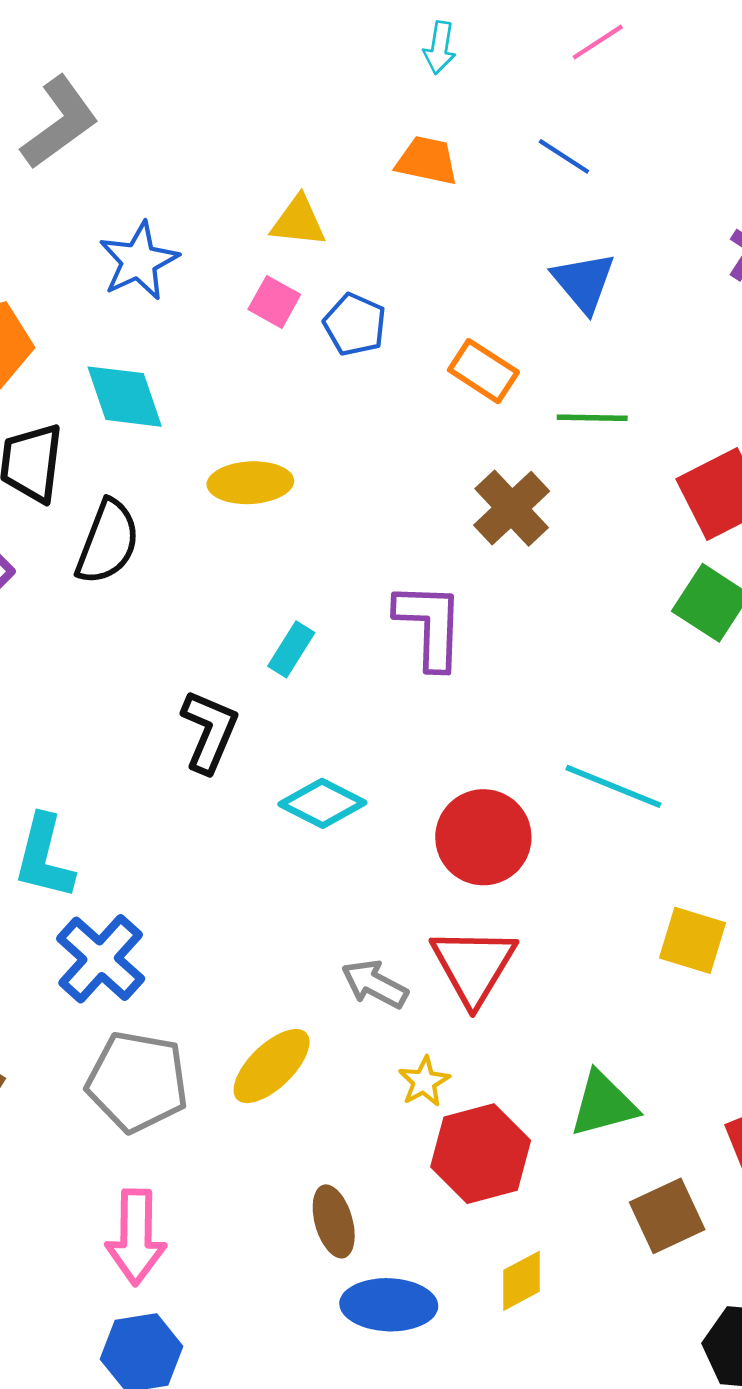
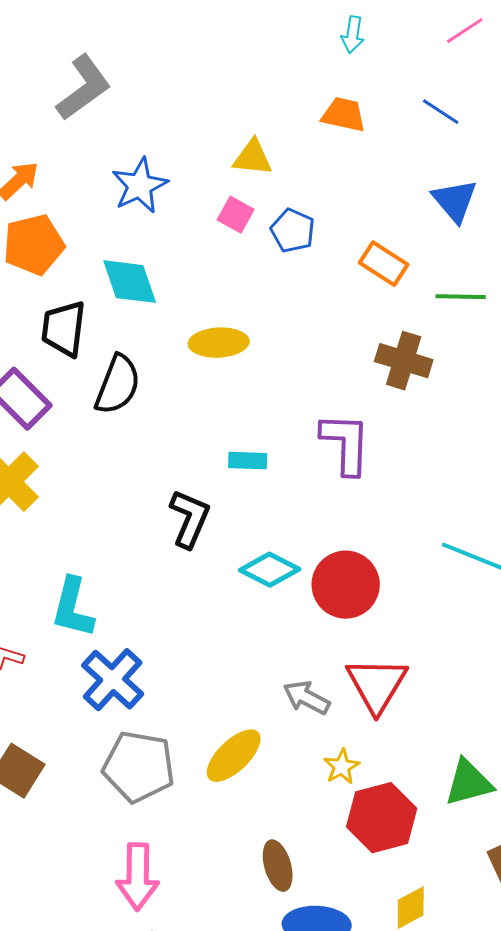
brown cross: (512, 508) -> (404, 361), turned -30
cyan rectangle: (291, 649) -> (248, 461), turned 60
red circle: (483, 837) -> (346, 585), moved

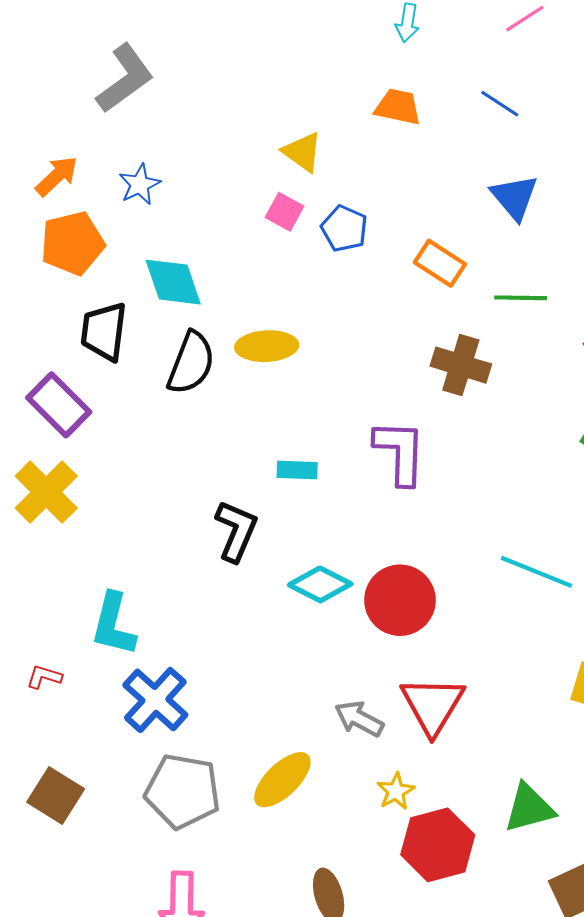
yellow triangle: (253, 158) -> (302, 152), turned 30
blue star: (140, 186) -> (140, 184), moved, size x0.7
black semicircle: (118, 385) -> (191, 363), moved

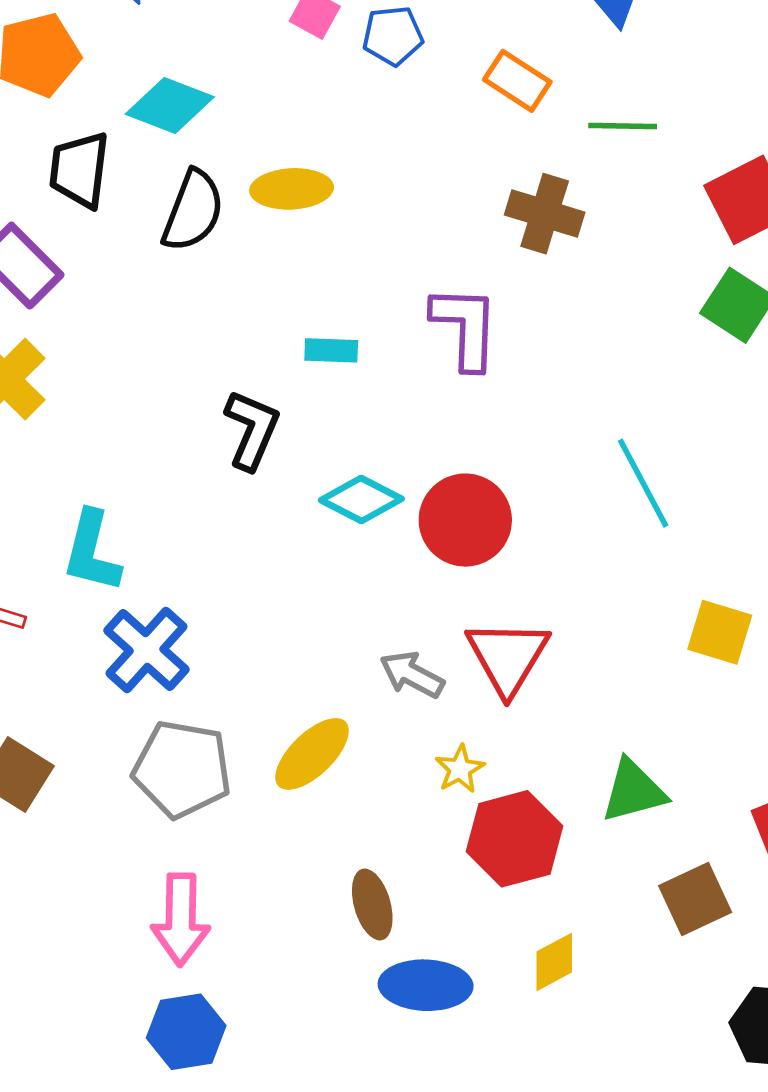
blue pentagon: (344, 229) -> (393, 36), turned -30
cyan diamond: (173, 282) -> (170, 105), turned -50
cyan line: (536, 572) -> (643, 483), turned 40

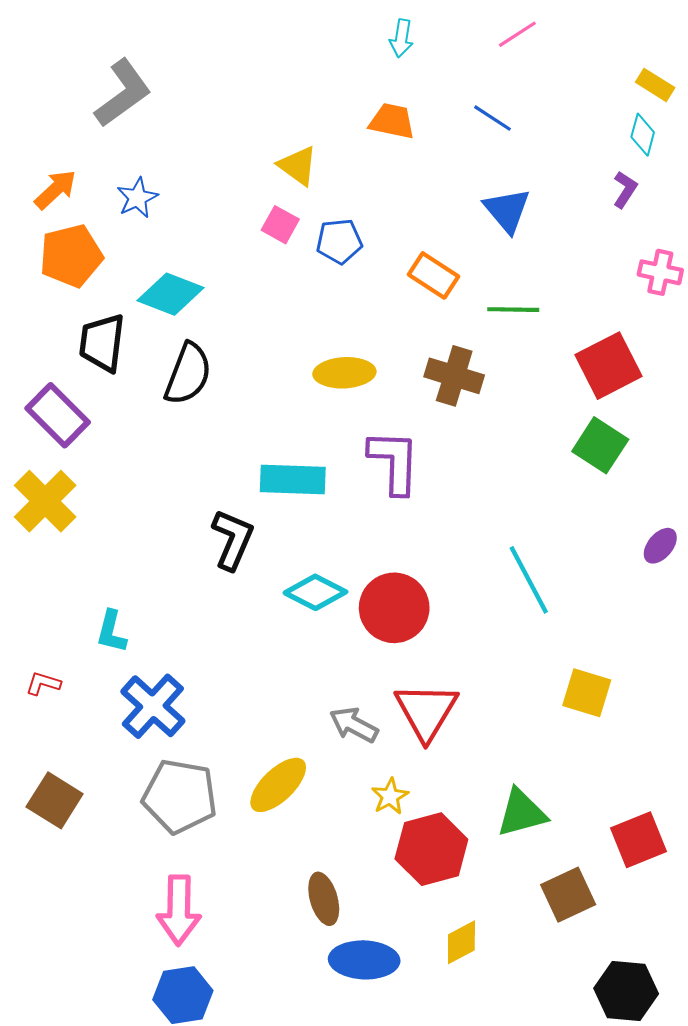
yellow ellipse: (292, 189) -> (344, 373), moved
cyan rectangle: (331, 350) -> (293, 479), size x1.6
cyan L-shape: (92, 551) -> (111, 632), size x0.7

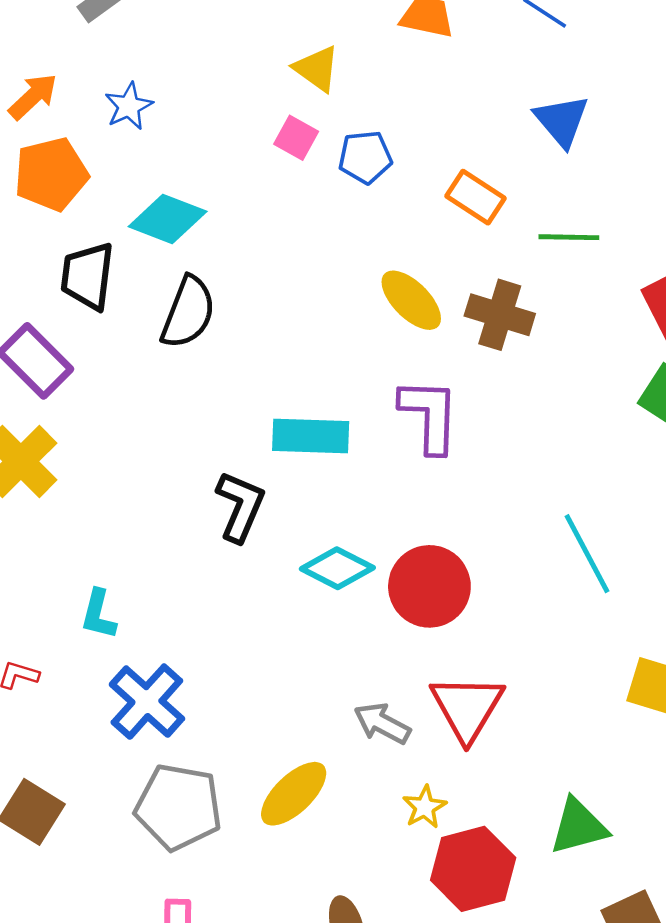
yellow ellipse: (344, 373) -> (411, 300), moved, turned 48

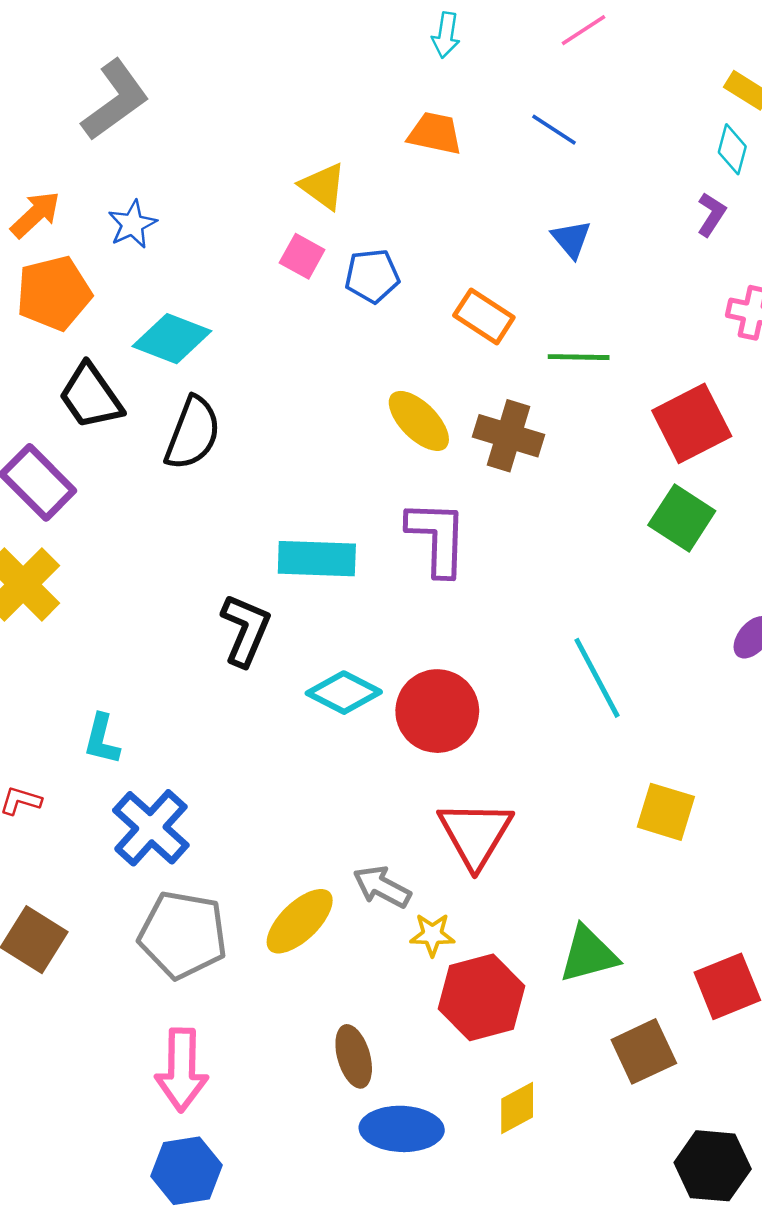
blue triangle: (562, 121) -> (571, 239), size x0.7
black trapezoid: (88, 276) -> (91, 396), turned -42
gray arrow: (382, 723) -> (382, 887), moved
yellow star: (425, 807) -> (432, 935), turned 30

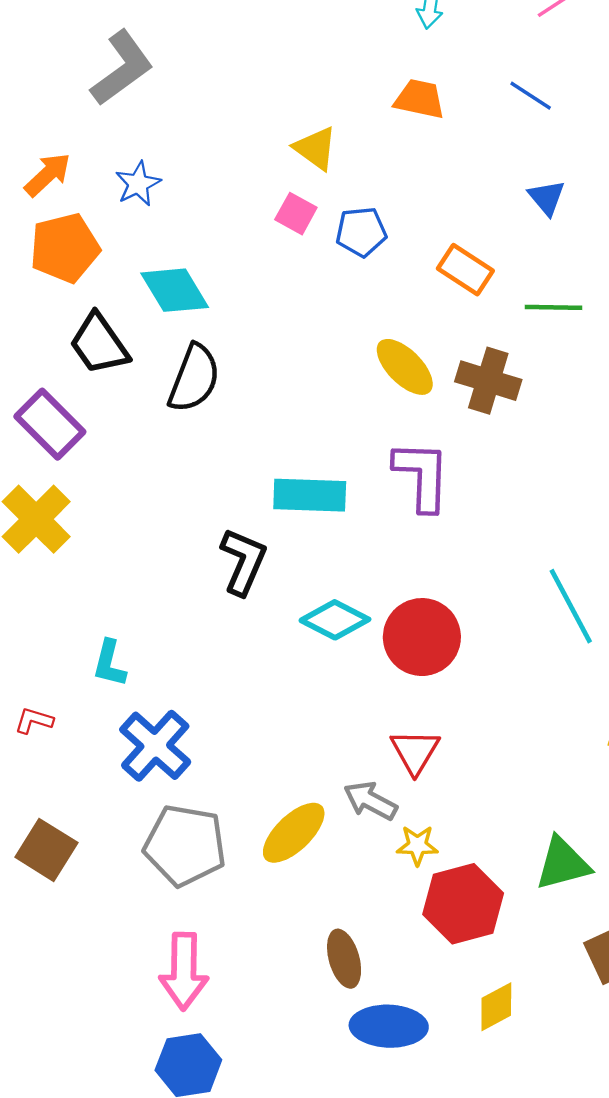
cyan diamond: (172, 339) -> (175, 290), turned 38
red triangle: (475, 834) -> (415, 751), moved, size x0.7

